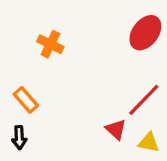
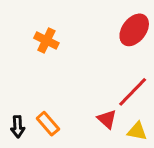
orange rectangle: (26, 100) -> (48, 124), moved

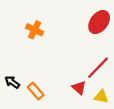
black arrow: (18, 127) -> (12, 82), moved, turned 128

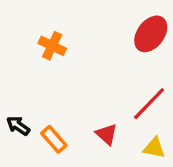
red triangle: (79, 88) -> (107, 134), moved

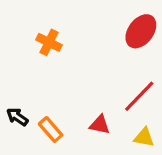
red triangle: (107, 134) -> (100, 125), turned -30

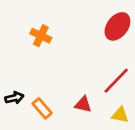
black arrow: (17, 117) -> (14, 98), turned 132

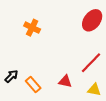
black arrow: (14, 98) -> (11, 76), turned -32

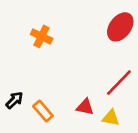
yellow triangle: (94, 90) -> (111, 118), moved

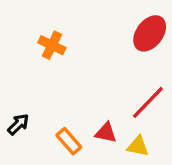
orange rectangle: (43, 111) -> (69, 141), moved

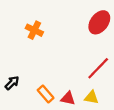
red triangle: (106, 133) -> (68, 98), moved

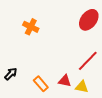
red triangle: (68, 98) -> (65, 81), moved

